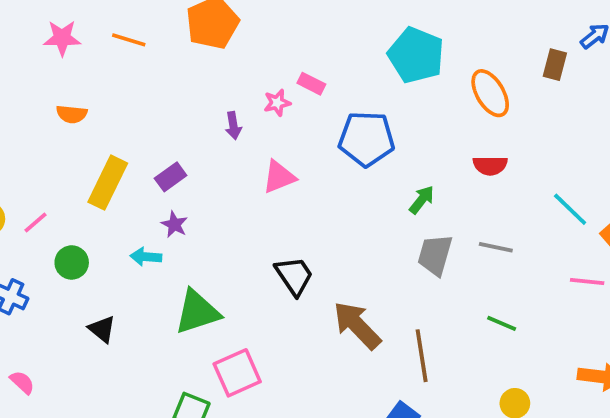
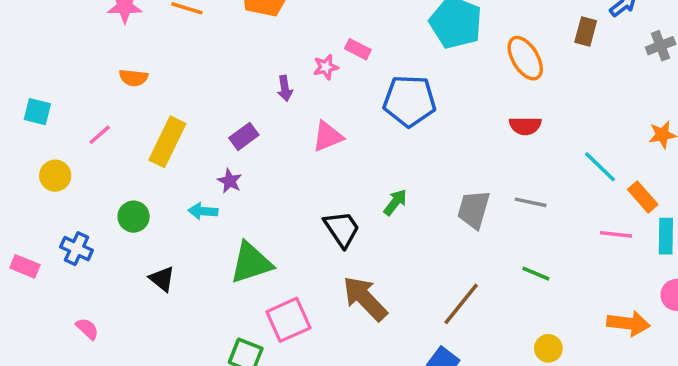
purple rectangle: (171, 177) -> (244, 136), moved
green arrow: (422, 200) -> (395, 202), moved
pink line: (36, 223) -> (100, 135), moved
brown arrow: (357, 325) -> (365, 298), moved
brown line: (422, 356) -> (461, 304), turned 48

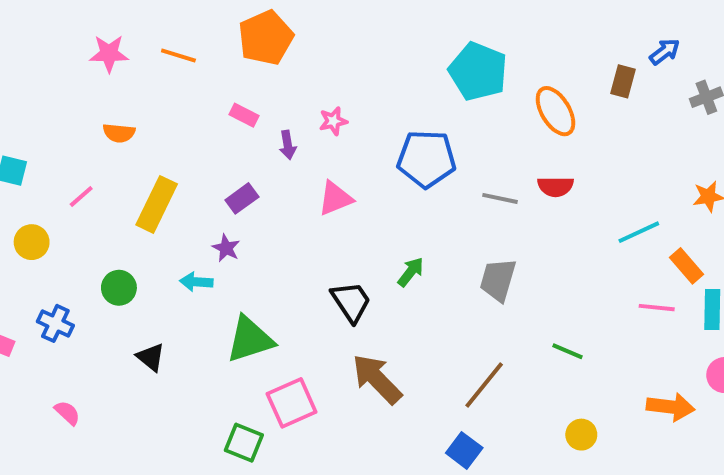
pink rectangle: (358, 49) -> (244, 115), moved
cyan line: (600, 167) -> (639, 232), turned -69
gray line: (531, 202) -> (500, 198), moved

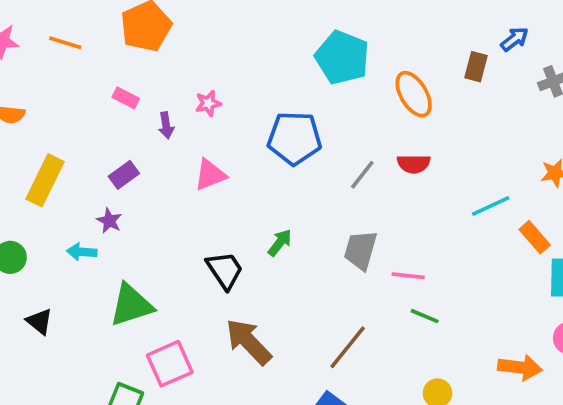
gray line: (500, 198) -> (362, 175), turned -64
pink line: (657, 308) -> (408, 276), moved

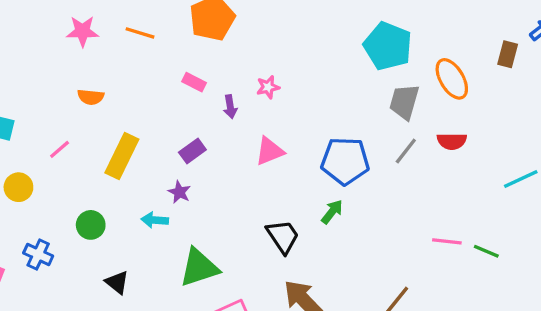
blue pentagon: (294, 138) -> (345, 161), moved
gray trapezoid: (360, 250) -> (404, 102), moved
green line: (425, 316) -> (486, 251), moved

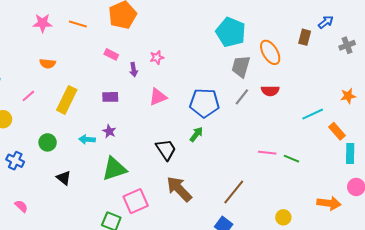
purple rectangle: (192, 151) -> (110, 97), turned 35
purple star: (179, 192) -> (109, 131), moved

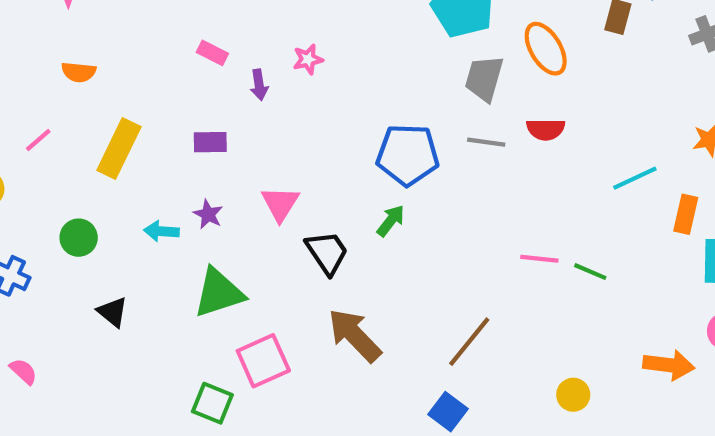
pink triangle: (158, 97) -> (280, 204), moved, turned -36
gray line: (242, 97) -> (486, 142), turned 60
orange rectangle: (337, 131) -> (686, 214), turned 54

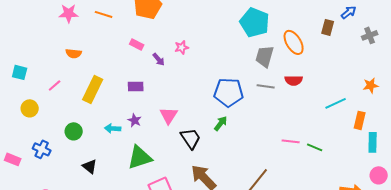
purple arrow: (259, 85) -> (159, 59), turned -32

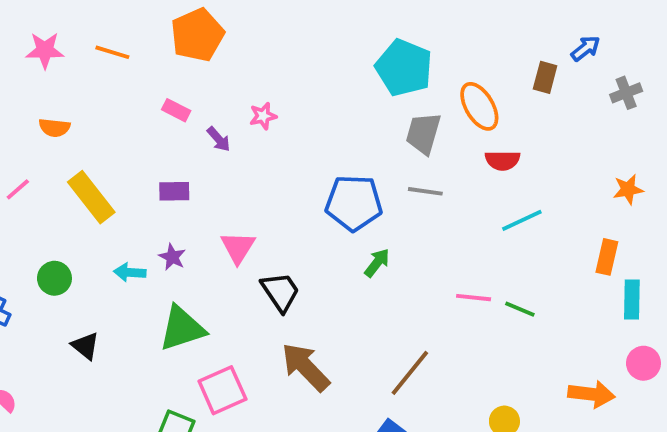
red semicircle: (294, 80) -> (503, 160), moved
yellow rectangle: (93, 89) -> (91, 197), turned -64
cyan line: (336, 103) -> (522, 220), moved
green arrow: (221, 123) -> (377, 263), moved

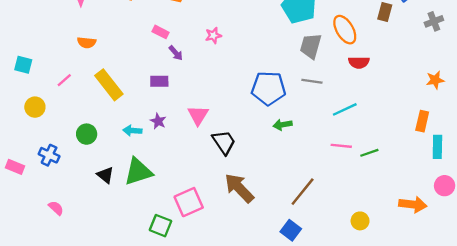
purple arrow: (219, 139) -> (176, 53), moved
cyan line: (522, 220) -> (345, 109), moved
green arrow: (377, 263) -> (283, 125), turned -138
green line: (520, 309) -> (369, 153), turned -42
green triangle: (182, 328) -> (138, 172), moved

